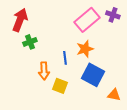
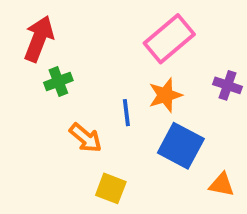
purple cross: (113, 15) -> (228, 85), moved
orange arrow: (44, 71) -> (86, 138), turned -48
yellow square: (60, 86) -> (111, 188), moved

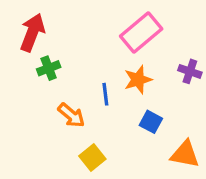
blue square: (181, 146) -> (151, 122), size x0.6
orange triangle: (222, 185) -> (185, 154), size x1.4
yellow square: (111, 188) -> (92, 158), turned 30

